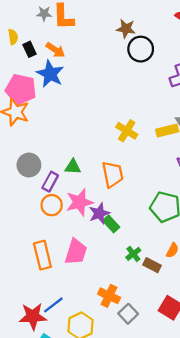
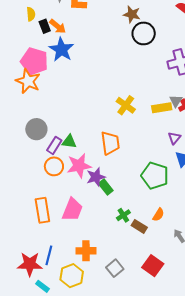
orange arrow: (55, 50) -> (58, 26), moved
green triangle: (73, 167) -> (69, 142), moved
orange cross: (109, 296) -> (86, 251), moved, turned -30
blue line: (53, 305) -> (49, 255), turned -42

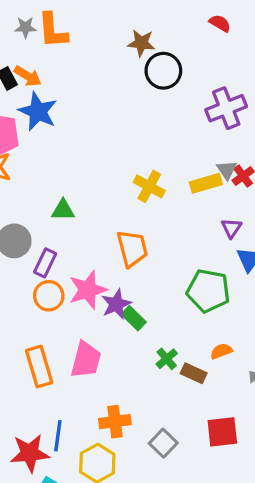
green triangle: (69, 142) -> (63, 210), moved
orange semicircle: (158, 215) -> (221, 351), turned -136
red square: (153, 266) -> (222, 432), turned -35

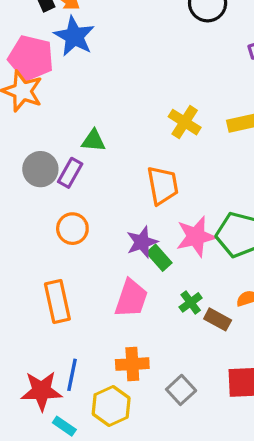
purple rectangle: (45, 263) -> (70, 173), moved
pink star: (88, 290) -> (196, 237), moved
pink trapezoid: (86, 360) -> (131, 298), moved

